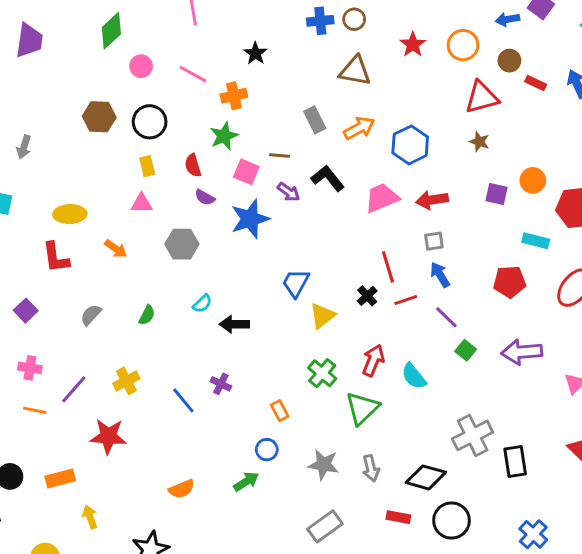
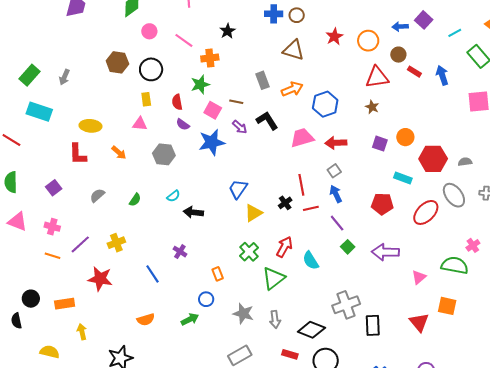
gray square: (434, 241) -> (334, 171), turned -32
blue line: (183, 400) -> (153, 274), moved

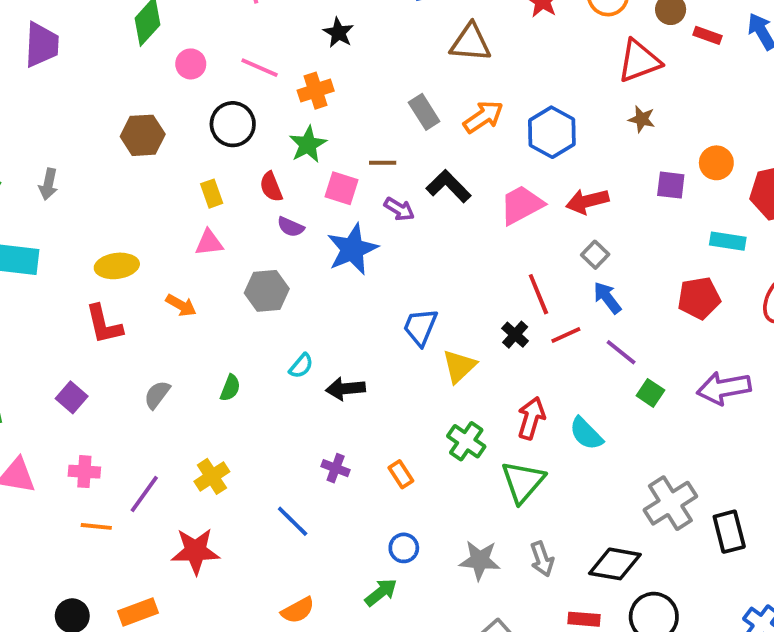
black circle: (151, 69) -> (233, 124), moved
orange rectangle: (218, 274) -> (401, 474), moved

